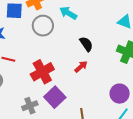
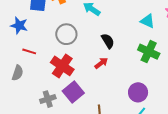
gray circle: (43, 26) -> (66, 34), moved
red cross: (42, 72) -> (62, 66), turned -30

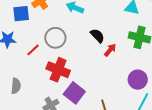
red line: (29, 51) -> (33, 50), moved, turned -48
red arrow: (101, 63) -> (110, 50), moved

